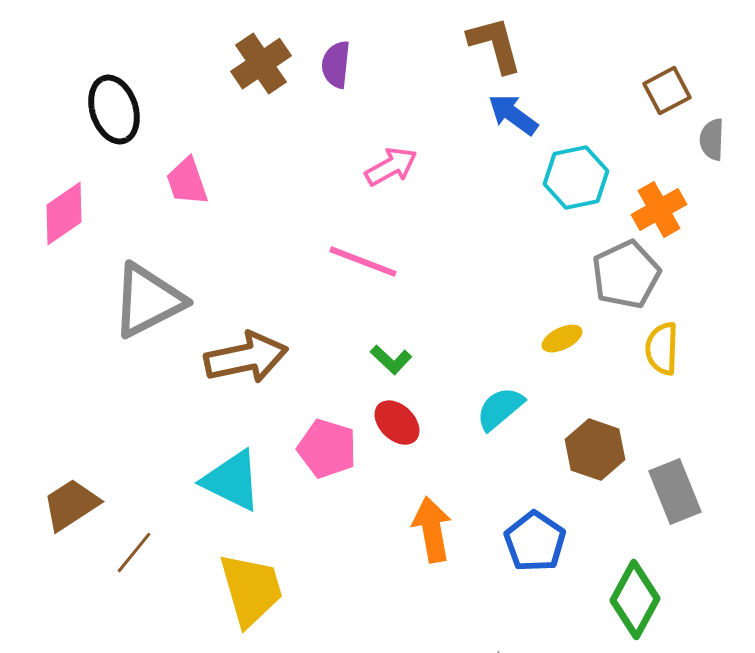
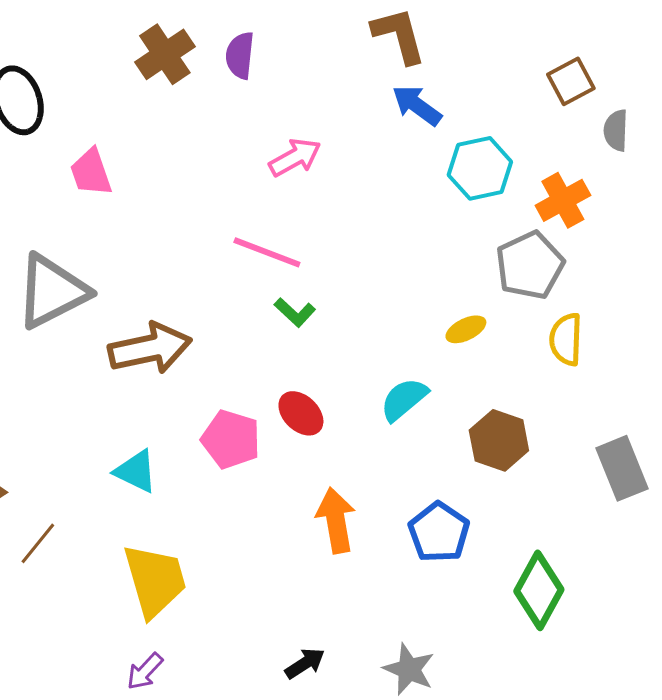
green L-shape: (391, 360) -> (295, 312), moved
cyan triangle: (232, 481) -> (136, 471), size x0.7
gray rectangle: (675, 492) -> (622, 468), moved

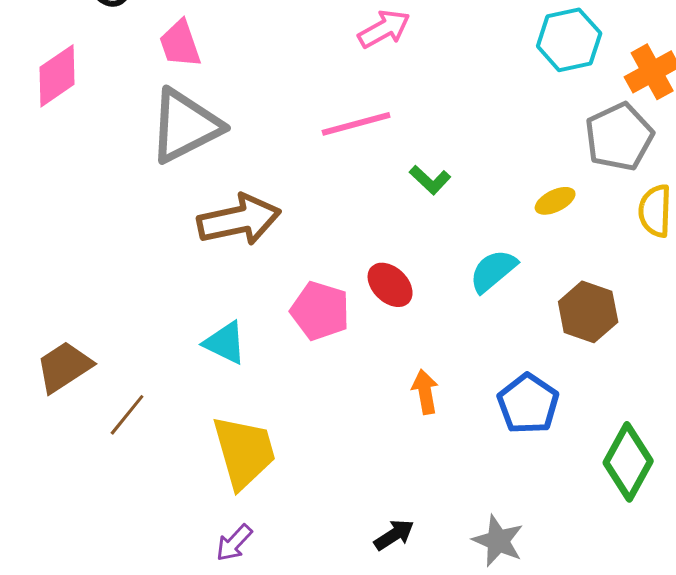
pink line: (267, 252) -> (356, 124), turned -36
gray triangle: (52, 291) -> (185, 126), moved
green L-shape: (295, 312) -> (430, 180), moved
orange arrow: (336, 520) -> (425, 392), size x0.7

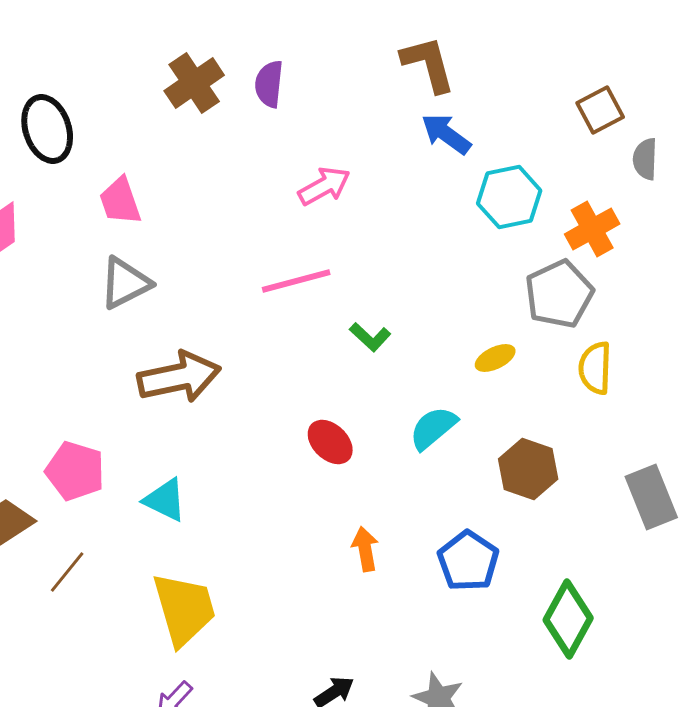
gray triangle: (185, 126) -> (125, 283), size x0.7
pink pentagon: (320, 311) -> (75, 471), moved

